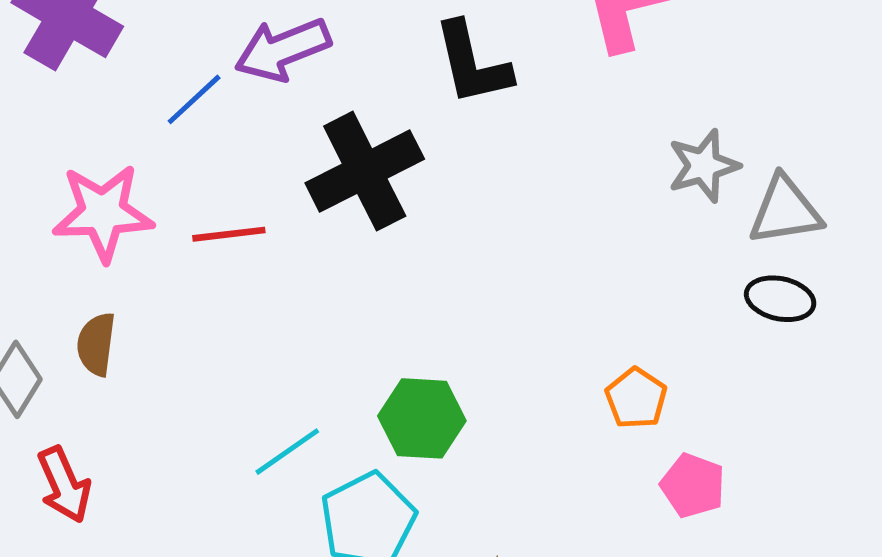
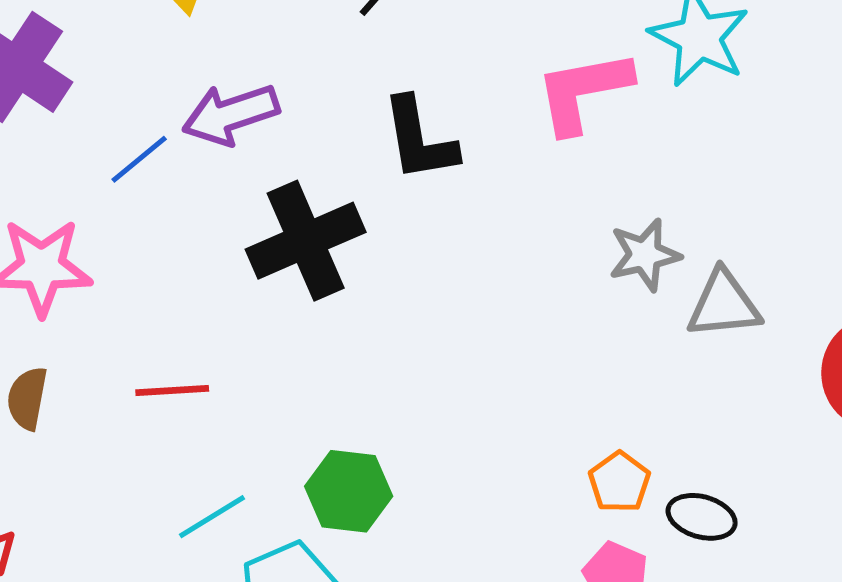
red line: (229, 234) -> (172, 390), moved
black ellipse: (780, 299) -> (702, 517), moved
orange pentagon: (636, 398) -> (619, 482), moved

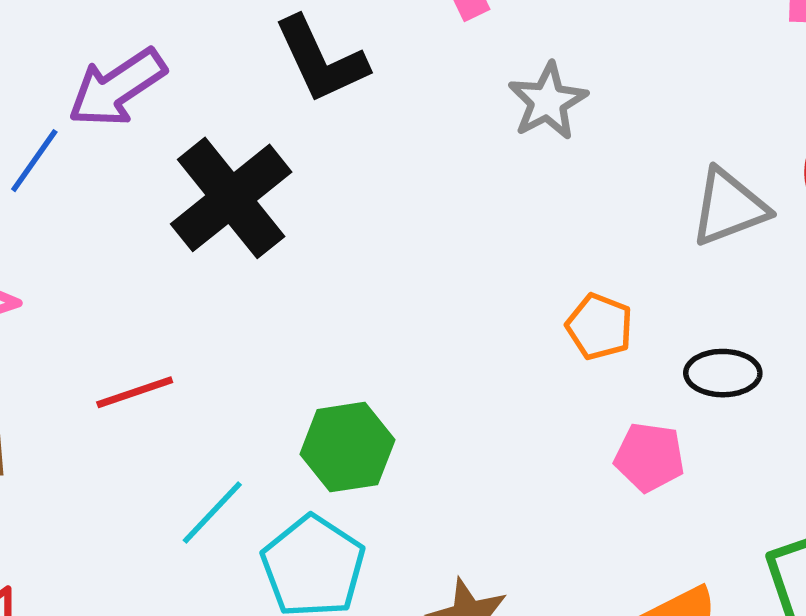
gray star: (645, 255) -> (548, 101), moved
gray triangle: (724, 304) -> (729, 207), moved
orange pentagon: (619, 482) -> (599, 327), moved

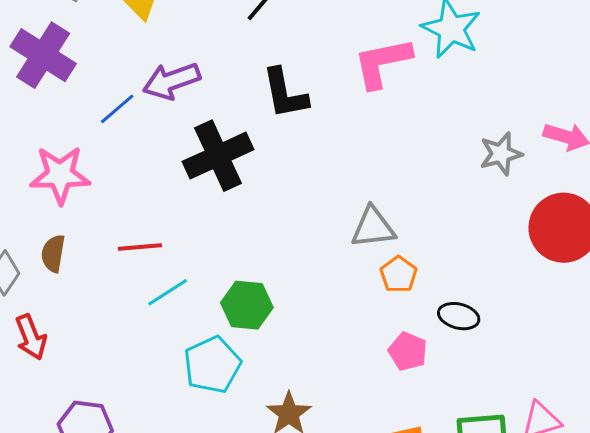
gray star: (548, 101) -> (501, 154), moved
gray triangle: (729, 207) -> (373, 227), moved
cyan line: (212, 513) -> (168, 292), moved

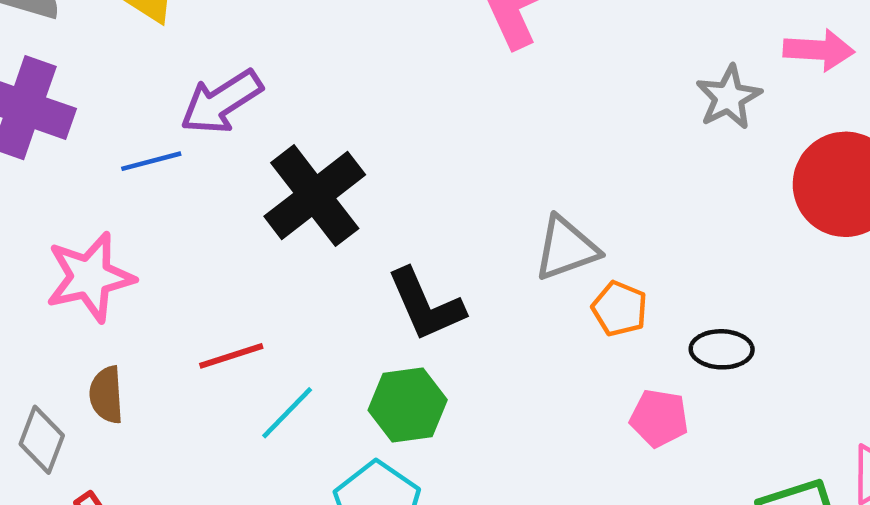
black L-shape: (285, 93) -> (426, 305), moved
blue line: (117, 109) -> (151, 161), turned 39

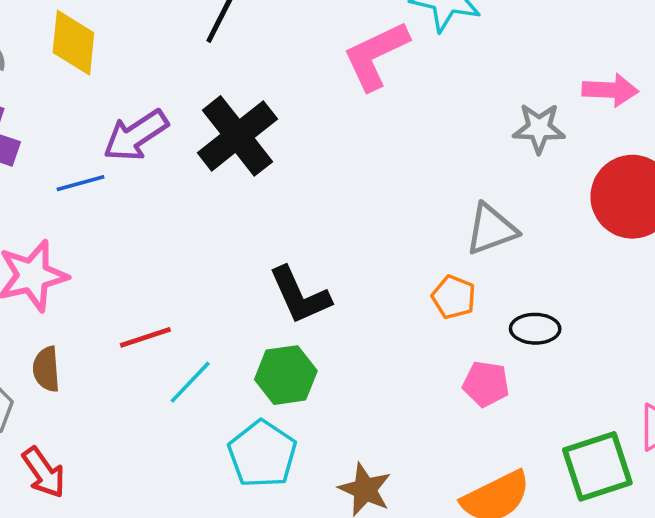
gray star: (729, 97) -> (539, 128), turned 30
black cross: (315, 196) -> (237, 136), moved
gray triangle: (566, 248) -> (491, 229), moved

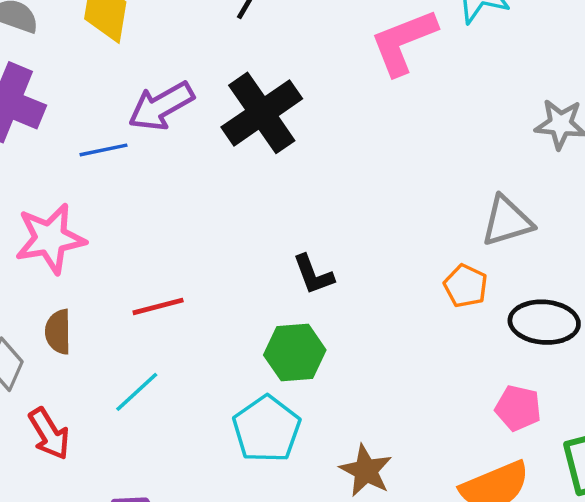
black L-shape: (300, 295) -> (313, 275), size x0.7
black ellipse: (535, 329) -> (544, 322), size x1.4
cyan line: (190, 382) -> (137, 392), moved
pink pentagon: (486, 384) -> (518, 408), moved

